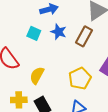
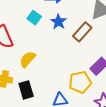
yellow pentagon: (80, 78) -> (80, 82), moved

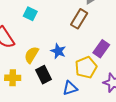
blue star: (58, 22) -> (58, 51), moved
black rectangle: (26, 90) -> (44, 75), moved

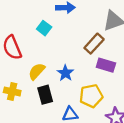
purple rectangle: (101, 49) -> (106, 65), moved, turned 60

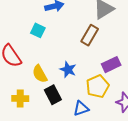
purple rectangle: (106, 65) -> (111, 65), moved, turned -30
yellow semicircle: (37, 71) -> (40, 74), turned -60

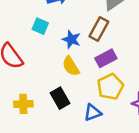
purple rectangle: (111, 65) -> (106, 58), moved
blue star: (68, 70) -> (71, 39), moved
yellow semicircle: (40, 74) -> (71, 66), moved

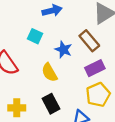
brown rectangle: (99, 29) -> (89, 41), turned -70
yellow semicircle: (71, 66) -> (49, 73), moved

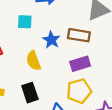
cyan square: (35, 36) -> (25, 22), turned -32
brown rectangle: (89, 41) -> (79, 35), turned -50

